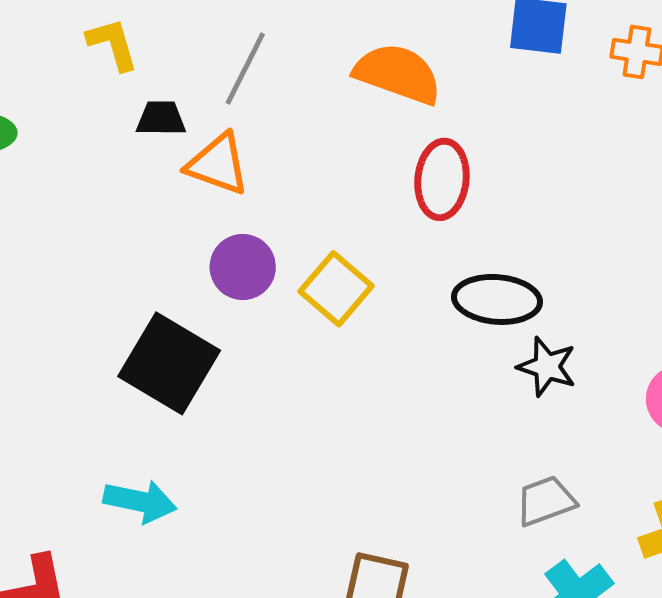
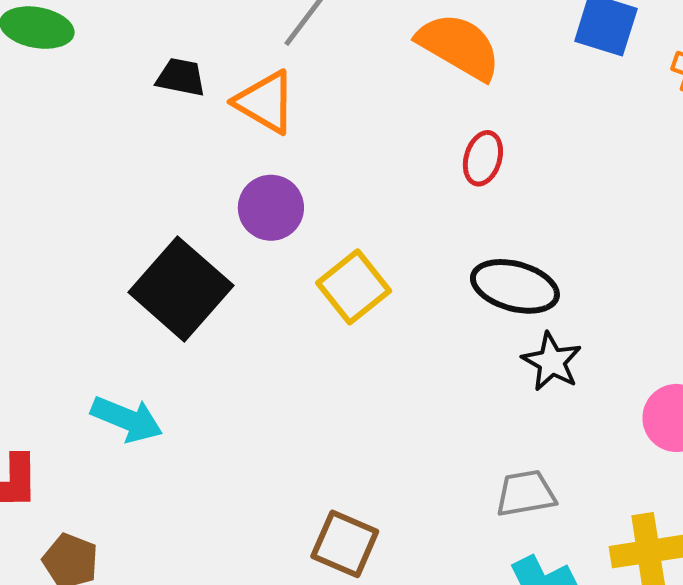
black trapezoid: (161, 118) -> (181, 77), moved
red ellipse: (442, 179) -> (483, 158), size x0.7
yellow square: (336, 289) -> (354, 287), moved

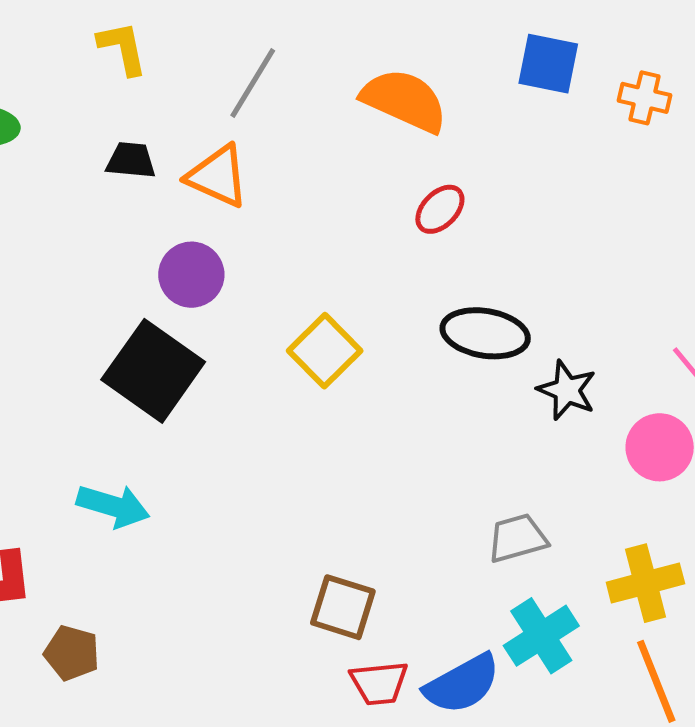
red ellipse: (483, 158) -> (440, 209), turned 34
purple circle: (271, 208) -> (191, 275), moved
black star: (552, 362) -> (567, 390), moved

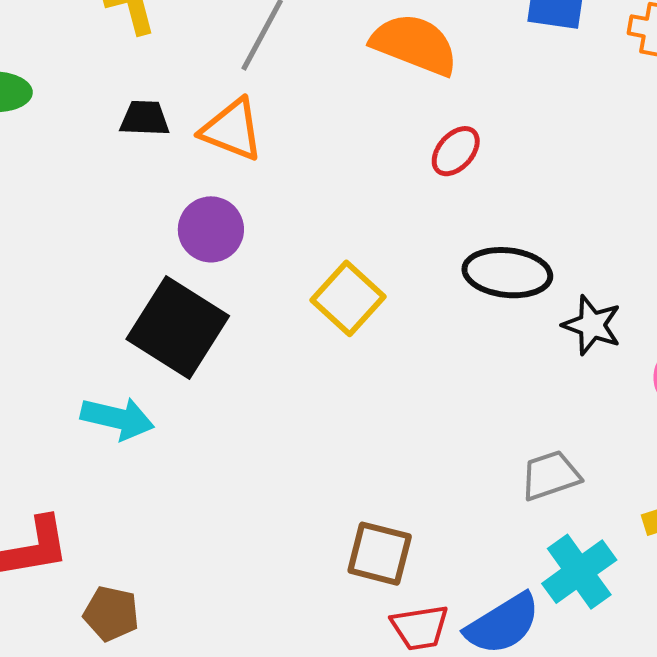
cyan arrow: (113, 506) -> (117, 418), moved

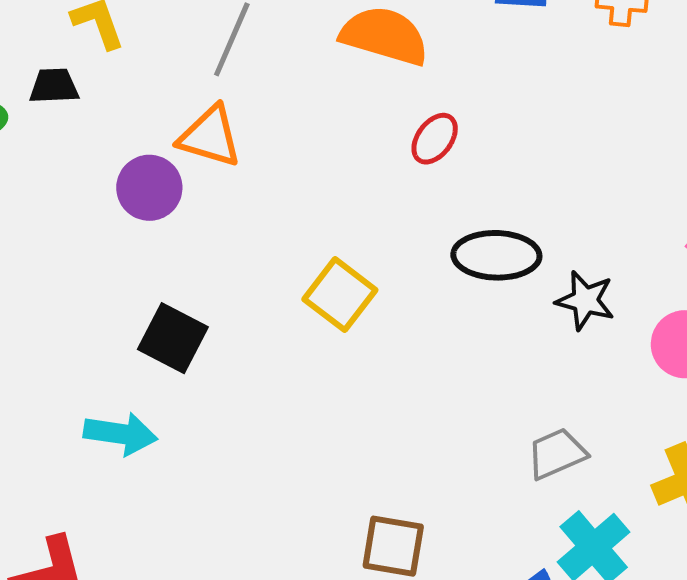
black trapezoid: (145, 118) -> (54, 86), moved
purple circle: (211, 229) -> (149, 188), moved
black square: (178, 327) -> (173, 338), size x0.7

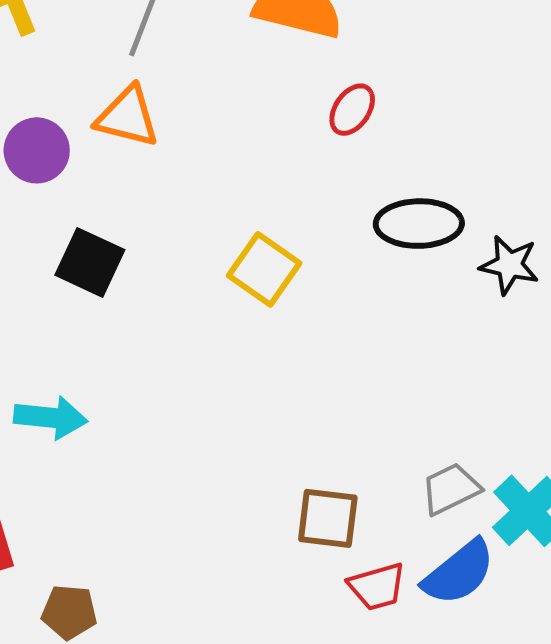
purple circle: (149, 188) -> (37, 150), moved
black square: (173, 338) -> (90, 262), moved
gray trapezoid: (557, 454) -> (451, 489), moved

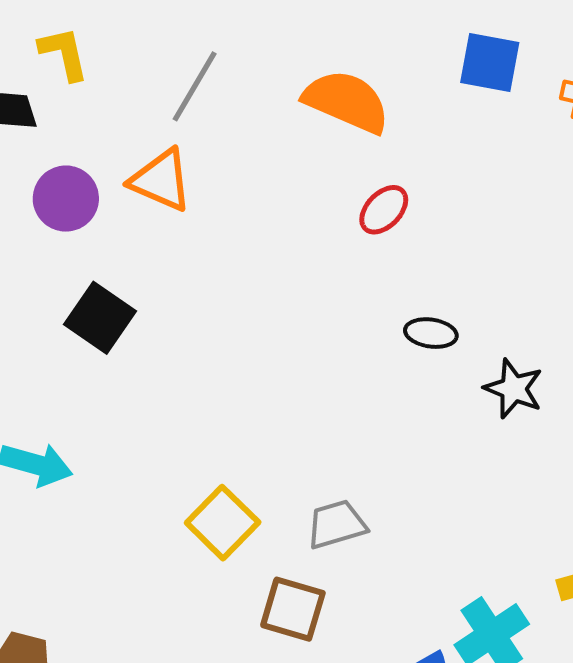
black ellipse: (419, 224) -> (431, 333), size x0.6
yellow square: (264, 269) -> (223, 523), moved
gray trapezoid: (451, 489) -> (337, 524), moved

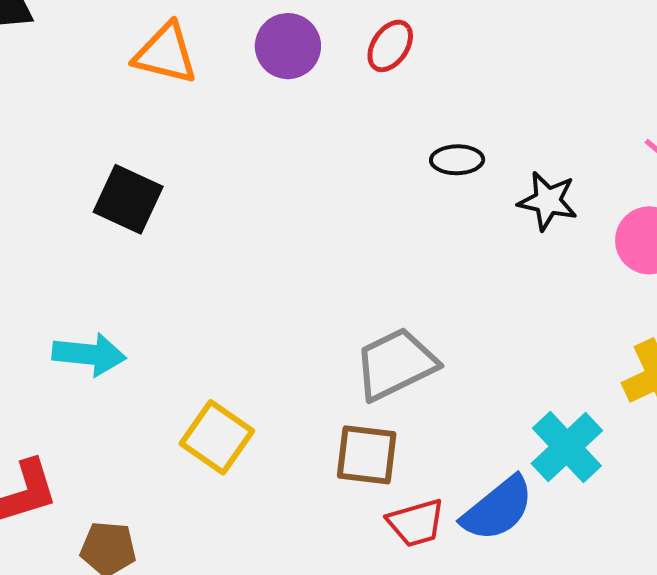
purple circle: (66, 199) -> (288, 46), moved
yellow square: (223, 523) -> (217, 437), moved
gray trapezoid: (337, 524) -> (396, 364), size x1.4

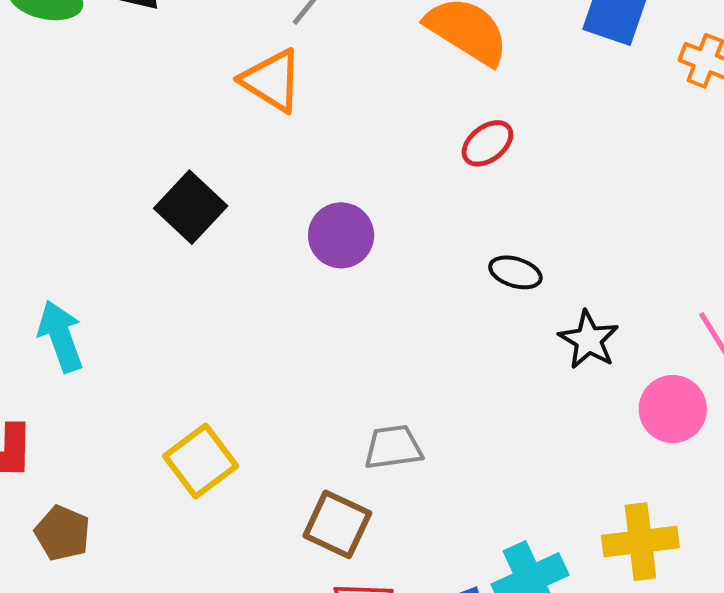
purple circle: (288, 46) -> (341, 235), moved
cyan arrow: (89, 354) -> (61, 336), moved, turned -134
gray trapezoid: (396, 364) -> (393, 447), size x0.7

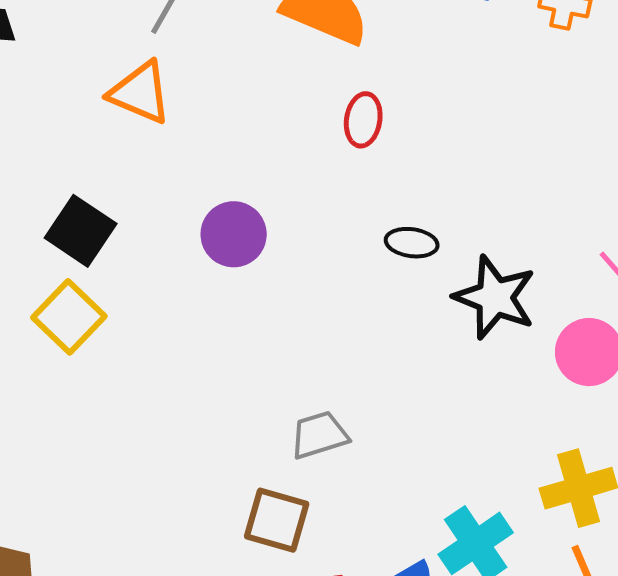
red ellipse: (487, 143) -> (363, 120), turned -34
black star: (589, 340) -> (495, 297), size x1.4
yellow square: (201, 461) -> (69, 317), moved

